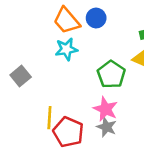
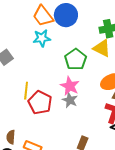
blue circle: (96, 18) -> (66, 15), size x1.5

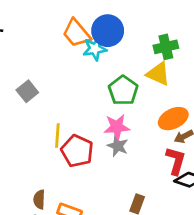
cyan star: (42, 38) -> (95, 49), moved
pink star: (70, 86) -> (117, 127), turned -30

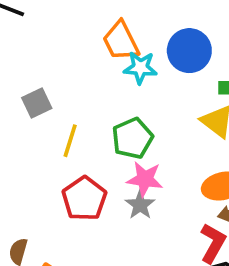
blue circle: (108, 31) -> (189, 51), moved
green pentagon: (123, 90) -> (132, 138), moved
yellow line: (57, 136) -> (70, 141), moved

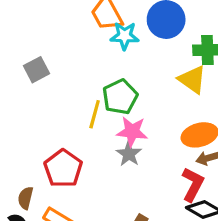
yellow line: (70, 141) -> (95, 114), moved
red pentagon: (84, 199) -> (63, 168), moved

